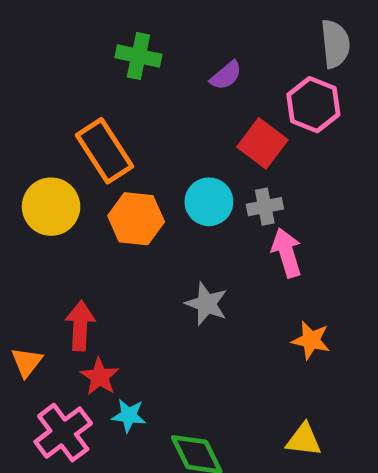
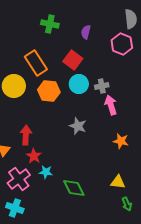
purple semicircle: (226, 75) -> (86, 32), turned 144
red square: (262, 143) -> (73, 60), moved

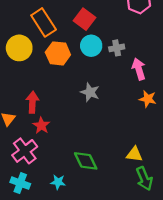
pink arrow: (111, 105) -> (139, 69), moved
orange star: (121, 141) -> (148, 99), moved
cyan star: (46, 172) -> (58, 182), moved
green arrow: (127, 204) -> (144, 179), size x1.5

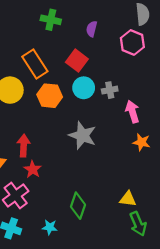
gray star: (90, 92) -> (83, 135), size x1.4
green diamond: (86, 161) -> (78, 206), turned 45

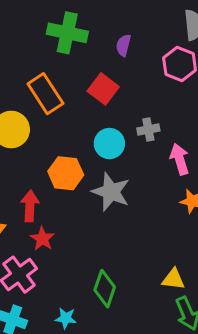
green cross: (51, 20) -> (67, 33), size x1.4
cyan circle: (84, 88) -> (109, 144), moved
orange hexagon: (50, 96) -> (66, 173), moved

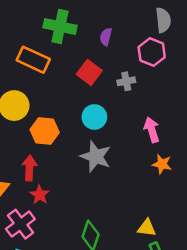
orange rectangle: (45, 94) -> (33, 60), moved, turned -32
gray cross: (148, 129) -> (126, 81), moved
orange hexagon: (66, 173) -> (45, 131), moved

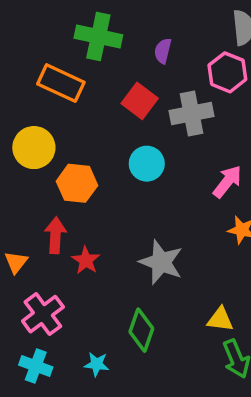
gray cross: (126, 81) -> (192, 114), size x1.6
pink arrow: (152, 130) -> (227, 182), turned 55
gray star: (96, 157) -> (161, 262), moved
red star: (40, 195) -> (86, 260), moved

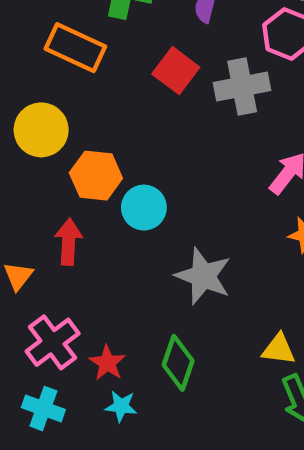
cyan circle: (147, 164) -> (144, 208), moved
red star: (86, 260) -> (107, 363), moved

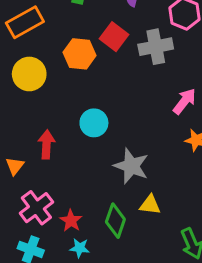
orange rectangle: (75, 48) -> (25, 22), moved, turned -54
orange hexagon: (96, 176) -> (80, 54), moved
yellow triangle: (279, 349) -> (150, 205), moved

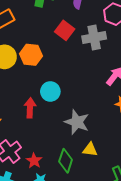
orange hexagon: (80, 54) -> (31, 55), moved
red arrow: (46, 144) -> (30, 108), moved

